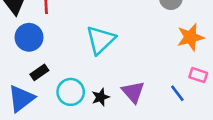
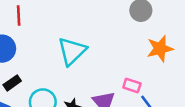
pink rectangle: (198, 75) -> (132, 86), moved

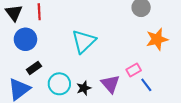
pink rectangle: (132, 86) -> (134, 70), turned -48

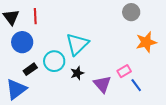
cyan circle: (59, 84) -> (54, 61), moved
black star: (84, 88) -> (77, 73), moved

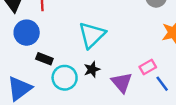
cyan circle: (54, 61) -> (65, 78), moved
black rectangle: (30, 69) -> (44, 59), moved, turned 56

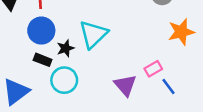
blue circle: (27, 33) -> (41, 31), moved
black star: (92, 69) -> (65, 48), moved

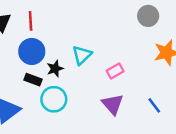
cyan triangle: (93, 34) -> (82, 55), size x0.7
pink rectangle: (153, 69) -> (115, 71), moved

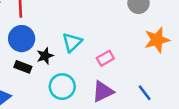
cyan circle: (54, 99) -> (62, 87), moved
purple triangle: (113, 104) -> (103, 91), turned 45

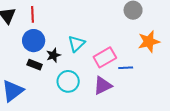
pink rectangle: (105, 58) -> (105, 57), size x1.5
blue line: (145, 93) -> (126, 68), moved, turned -56

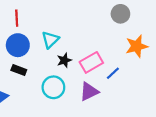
cyan triangle: (76, 44) -> (50, 40), moved
black star: (53, 55) -> (64, 60), moved
blue line: (126, 68) -> (113, 73), turned -40

